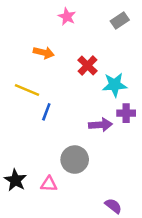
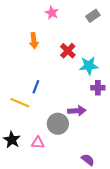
orange arrow: (44, 53) -> (34, 41), turned 70
yellow line: (27, 90) -> (20, 103), moved
purple arrow: (100, 125) -> (77, 111), moved

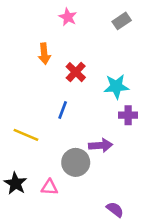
red cross: (68, 51) -> (76, 72), moved
blue line: (36, 87) -> (63, 110), moved

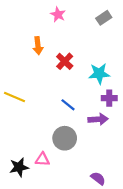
blue line: (63, 110) -> (68, 105), moved, turned -72
yellow line: (26, 135) -> (14, 97), moved
purple arrow: (101, 145) -> (98, 119), moved
black star: (15, 183) -> (19, 167), moved, turned 30

